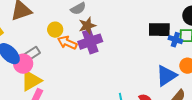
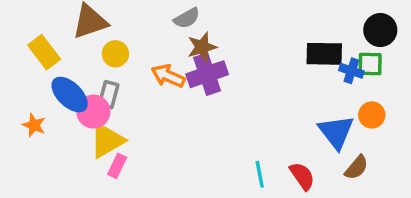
yellow circle: (55, 30) -> (115, 54), moved
gray rectangle: (32, 54) -> (109, 95), turned -42
blue triangle: (166, 76) -> (336, 132), turned -35

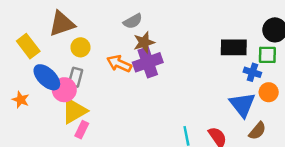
blue cross: (351, 71) -> (252, 72), moved

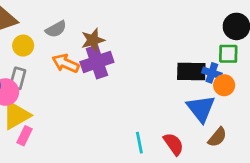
gray semicircle: (133, 21) -> (56, 29), moved
black rectangle: (234, 47) -> (191, 72), moved
orange circle: (269, 92) -> (224, 85), moved

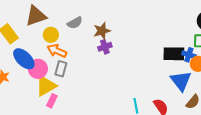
purple cross: (97, 62) -> (105, 47), size x0.6
orange arrow: (66, 63) -> (57, 51), moved
gray rectangle: (18, 78) -> (61, 69), moved

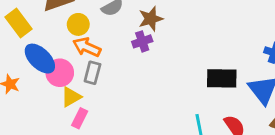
purple cross: (105, 47) -> (142, 41), moved
black rectangle: (174, 54) -> (222, 78), moved
yellow triangle: (46, 86) -> (71, 97), size x0.7

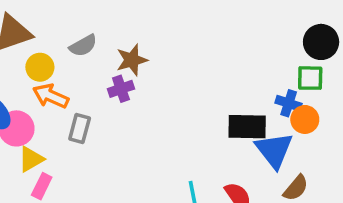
gray rectangle: (92, 73) -> (80, 128), moved
black rectangle: (222, 78) -> (247, 127), moved

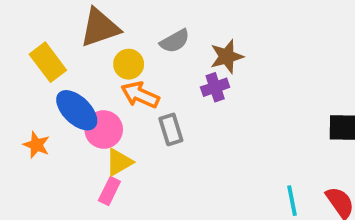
gray rectangle: (80, 128) -> (171, 129), turned -32
pink rectangle: (42, 186) -> (109, 191), moved

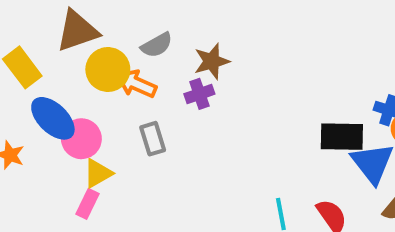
yellow circle: (129, 64) -> (108, 70), size x1.4
orange arrow: (140, 95) -> (136, 84), moved

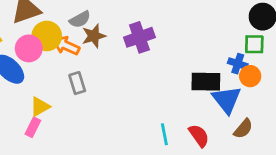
brown star: (212, 61) -> (94, 36), moved
purple cross: (199, 94) -> (139, 37), moved, size x1.5
pink circle: (81, 139) -> (29, 48), moved

